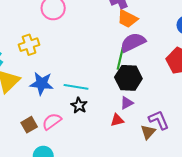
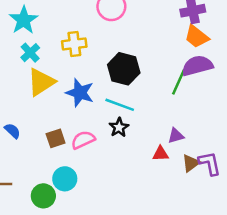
black hexagon: (128, 78) -> (124, 69), moved
brown triangle: (148, 132) -> (191, 163), moved

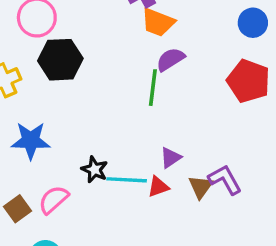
purple semicircle: (197, 66) -> (170, 59), size x0.7
black hexagon: (124, 69) -> (60, 60), moved
cyan line: (120, 105) -> (127, 180), moved

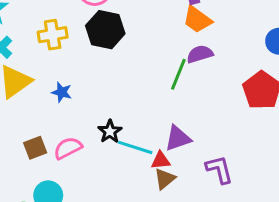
blue star: (31, 141) -> (62, 92), size x0.6
purple triangle: (171, 158) -> (178, 138), size x1.4
brown triangle: (201, 187) -> (165, 179), moved

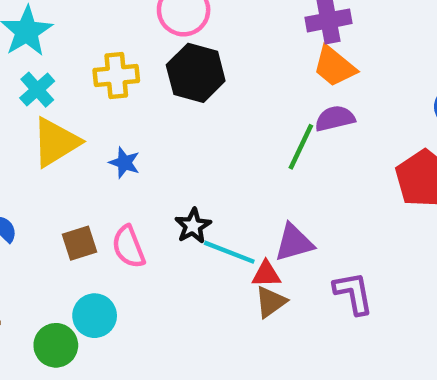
pink semicircle: (68, 148) -> (129, 247), turned -88

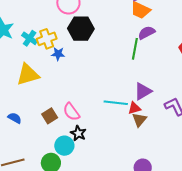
cyan cross: (37, 90) -> (30, 38), moved
yellow triangle: (56, 142) -> (28, 75), turned 30
blue star: (124, 163) -> (58, 54), moved
black star: (193, 226) -> (78, 133), moved

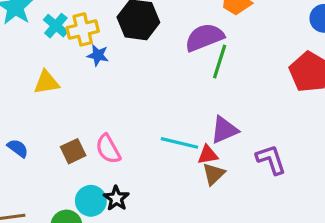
purple semicircle: (147, 33) -> (204, 37), moved, size x1.4
yellow triangle: (28, 75) -> (46, 82), size x0.7
black star: (78, 133) -> (116, 198), moved

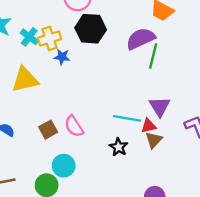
yellow triangle: (46, 82) -> (25, 80), size x1.4
purple triangle: (224, 130) -> (160, 107), turned -35
black star: (116, 198) -> (119, 147), moved

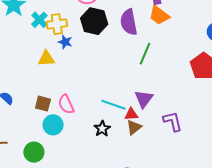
purple semicircle: (141, 39) -> (129, 22), moved, turned -85
yellow triangle: (25, 80) -> (46, 59), moved, size x0.7
brown square: (48, 130) -> (43, 104), turned 35
cyan circle: (64, 166) -> (53, 125), moved

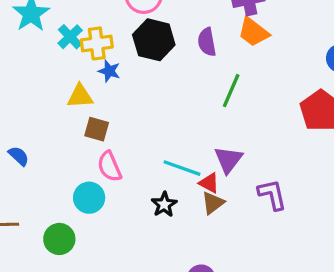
purple semicircle: (129, 22) -> (207, 42), size x0.7
brown square: (43, 104) -> (97, 129), moved
red triangle: (131, 114) -> (209, 183), turned 32

